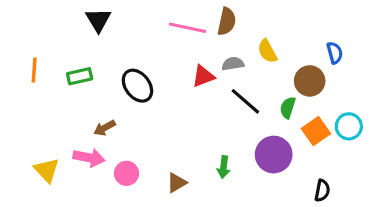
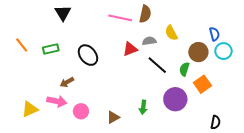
orange line: (34, 70) -> (22, 45), turned -42
cyan circle: (349, 126) -> (224, 51), moved
yellow triangle: (47, 170) -> (30, 109), turned 48
black semicircle: (322, 191) -> (215, 122), moved

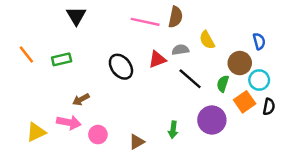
cyan circle: (224, 51) -> (259, 80), moved
black ellipse: (88, 55) -> (121, 67), moved
black semicircle: (215, 122) -> (269, 107), moved

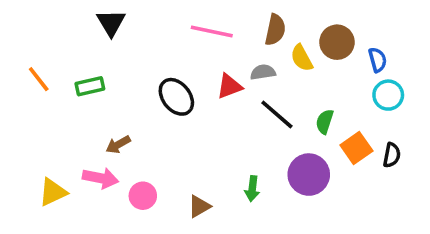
brown semicircle: (176, 17) -> (275, 30), moved
brown circle: (240, 63) -> (337, 42), moved
cyan circle: (259, 80) -> (388, 95), moved

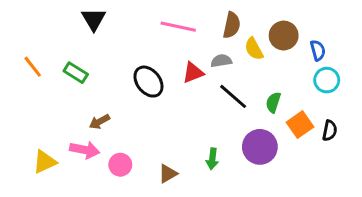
green rectangle: (90, 86) -> (76, 73), turned 45

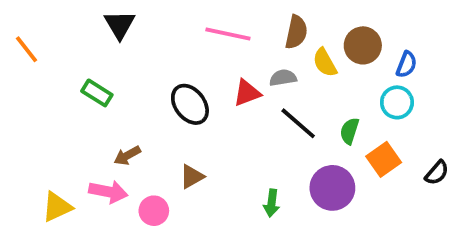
blue semicircle: (318, 50) -> (406, 64), turned 36
orange line: (33, 67) -> (27, 49), moved
cyan circle: (327, 80) -> (397, 102), moved
black semicircle: (330, 131) -> (437, 173), moved, turned 30
brown triangle: (168, 174) -> (192, 177), moved

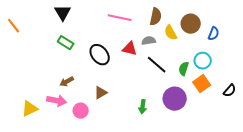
green rectangle: (97, 93) -> (66, 43), moved
red triangle: (247, 93) -> (130, 49), turned 35
cyan circle: (397, 102) -> (203, 61), moved

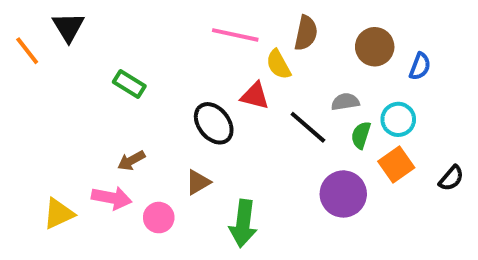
black triangle: (63, 13) -> (68, 27), moved
yellow semicircle: (171, 33) -> (278, 64), moved
gray semicircle: (149, 41) -> (345, 102), moved
black ellipse: (100, 55) -> (214, 123), moved
green arrow: (143, 107) -> (243, 223), moved, size x1.6

